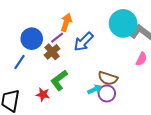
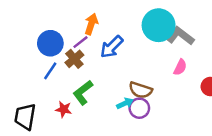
blue line: (20, 62) -> (50, 71), moved

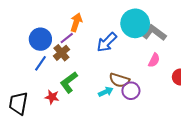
blue arrow: (112, 47) -> (107, 42), moved
purple circle: (139, 108) -> (131, 91), moved

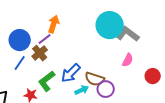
blue arrow: (107, 42) -> (71, 73), moved

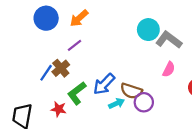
orange arrow: (54, 24) -> (79, 18), moved, turned -150
cyan circle: (110, 25) -> (148, 30), size x0.7
blue circle: (20, 40) -> (46, 18), moved
brown cross: (40, 53) -> (61, 68), moved

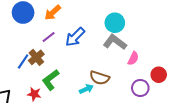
gray L-shape: (169, 40) -> (115, 42), moved
blue arrow: (104, 84) -> (75, 37), moved
purple circle: (144, 102) -> (140, 88), moved

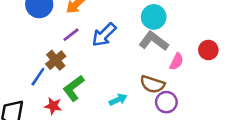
blue line: (23, 61) -> (38, 77), moved
red circle: (159, 75) -> (208, 50), moved
brown semicircle: (100, 78) -> (152, 84), moved
purple circle: (140, 88) -> (166, 102), moved

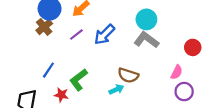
brown cross: (56, 60) -> (44, 27), moved
pink semicircle: (177, 61) -> (177, 72), moved
brown semicircle: (152, 84) -> (128, 75), moved
purple circle: (166, 102) -> (184, 92), moved

